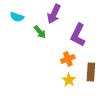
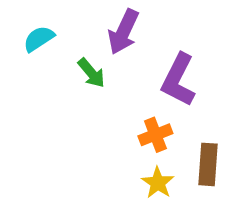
cyan semicircle: (17, 17) -> (39, 39), turned 128

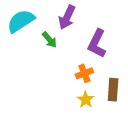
cyan semicircle: (39, 39) -> (21, 21), size x1.6

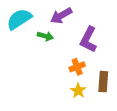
purple arrow: (67, 17) -> (61, 16), turned 35
green arrow: (50, 40) -> (45, 36), turned -35

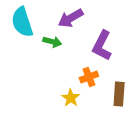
cyan semicircle: (19, 19) -> (22, 22), turned -75
yellow star: (78, 91) -> (71, 98), moved

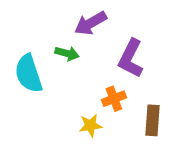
cyan semicircle: (22, 22) -> (28, 74), moved
yellow star: (71, 98) -> (90, 125), turned 30

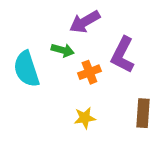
orange cross: (114, 99) -> (89, 72), moved

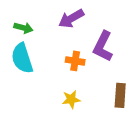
green arrow: (63, 50) -> (23, 28), moved
orange cross: (89, 72) -> (75, 61), turned 30

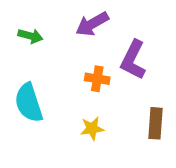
cyan semicircle: (22, 58) -> (29, 103), moved

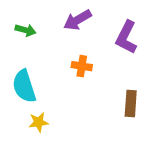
purple L-shape: (133, 60) -> (126, 37), moved
yellow star: (92, 128) -> (39, 122), moved

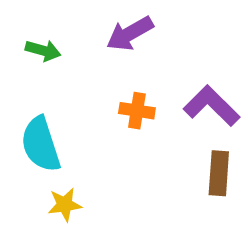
purple L-shape: (126, 37) -> (212, 106), moved, turned 108

